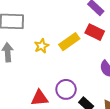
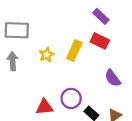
yellow rectangle: (69, 42) -> (74, 50), turned -30

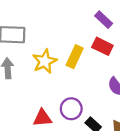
yellow star: (47, 55) -> (45, 61), size x1.5

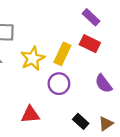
purple circle: (71, 109) -> (59, 84), moved

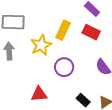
yellow rectangle: (62, 54) -> (63, 30), moved

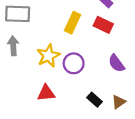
yellow star: (41, 45) -> (48, 56), moved

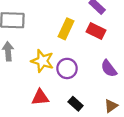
yellow star: (48, 56) -> (42, 61), turned -30
black rectangle: (94, 100) -> (76, 104), moved

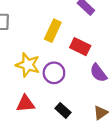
red rectangle: (96, 31) -> (80, 47), moved

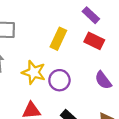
red rectangle: (80, 47) -> (94, 41), moved

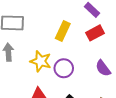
red rectangle: (94, 41) -> (95, 33), turned -54

